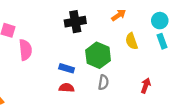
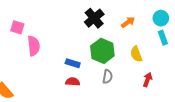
orange arrow: (119, 15) -> (128, 22), moved
black cross: (75, 22) -> (94, 18), moved, turned -30
yellow semicircle: (132, 41) -> (136, 54), moved

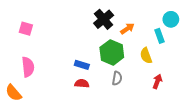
orange arrow: (128, 22) -> (127, 29), moved
cyan rectangle: (163, 38) -> (159, 36), moved
pink semicircle: (34, 46) -> (28, 67), moved

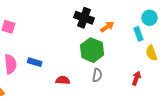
black cross: (104, 19) -> (84, 18), turned -30
yellow semicircle: (146, 56) -> (152, 53), moved
blue rectangle: (82, 65) -> (35, 62), moved

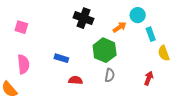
black cross: (84, 18) -> (84, 18), moved
cyan circle: (150, 18) -> (138, 15), moved
blue rectangle: (35, 62) -> (61, 58), moved

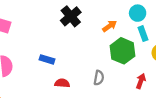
cyan circle: (138, 15) -> (138, 13), moved
black cross: (84, 18) -> (71, 16), turned 30
green hexagon: (105, 50) -> (122, 51), moved

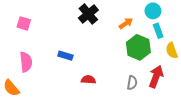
gray semicircle: (99, 78) -> (132, 83), moved
red arrow: (141, 81) -> (156, 77), size x1.5
red semicircle: (62, 83) -> (88, 80), moved

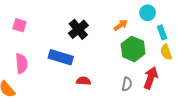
black cross: (88, 14) -> (78, 29), moved
cyan rectangle: (158, 31) -> (162, 32), moved
blue rectangle: (65, 56) -> (61, 57), size x1.6

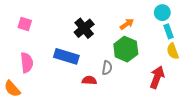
cyan circle: (148, 13) -> (162, 13), moved
green hexagon: (133, 49) -> (126, 49), moved
gray semicircle: (127, 84) -> (107, 68), moved

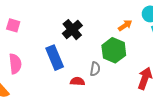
orange arrow: (127, 24) -> (125, 25), moved
blue rectangle: (66, 56) -> (55, 58), turned 50

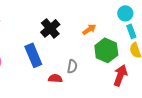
orange arrow: (125, 25) -> (89, 29), moved
green hexagon: (114, 50) -> (106, 50), moved

